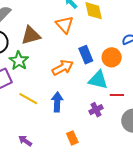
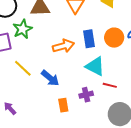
orange circle: (112, 57) -> (114, 38), moved
blue arrow: (57, 102) -> (50, 78), turned 114
orange rectangle: (72, 138) -> (63, 105), moved

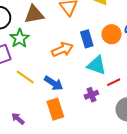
red line: (110, 85) -> (114, 82), turned -32
orange rectangle: (63, 105) -> (55, 109), moved, size x1.5

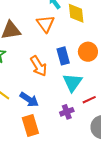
orange arrow: (62, 50) -> (39, 66), turned 80
cyan triangle: (97, 65) -> (72, 82), turned 45

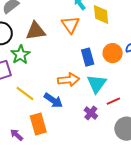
orange arrow: (39, 66) -> (69, 80), moved, turned -65
purple cross: (67, 112) -> (91, 113), turned -32
orange rectangle: (30, 126) -> (38, 124), moved

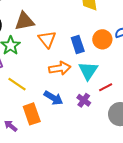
orange triangle: (70, 25) -> (47, 39), moved
blue arrow: (53, 100) -> (53, 98), moved

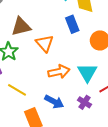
blue rectangle: (78, 45) -> (72, 24), moved

